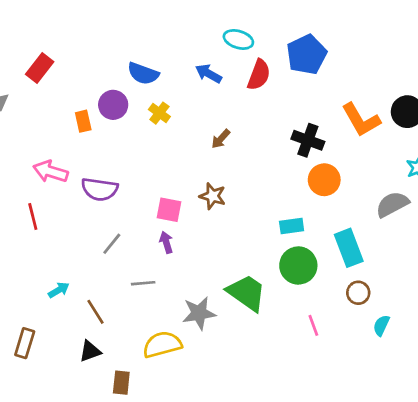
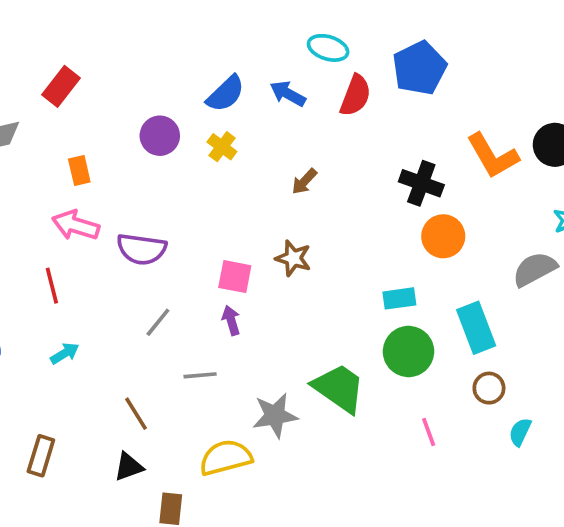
blue semicircle: (143, 74) -> (226, 94), moved, turned -64
orange rectangle: (83, 121) -> (79, 170), moved
cyan arrow: (59, 290) -> (65, 353), moved

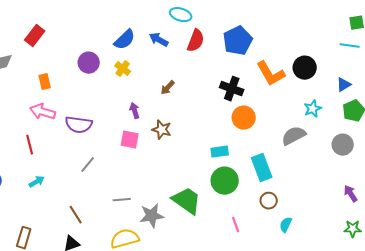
blue pentagon: (419, 68) -> (238, 41), moved
purple arrow: (231, 320) -> (135, 111), moved
gray line: (200, 375) -> (122, 200), moved

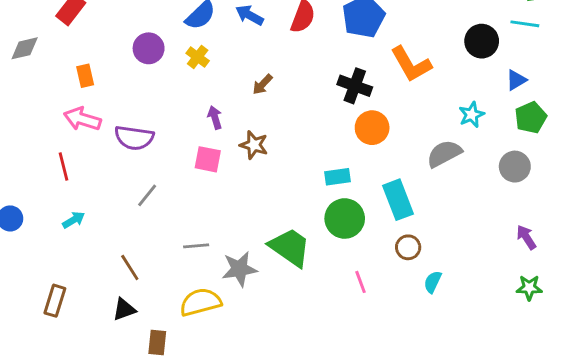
black circle: (305, 68) -> (482, 41), moved

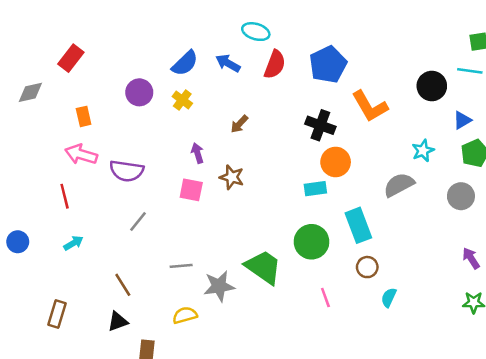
cyan rectangle: (337, 177) -> (315, 189), moved
yellow semicircle: (200, 302) -> (185, 315), size x0.7

